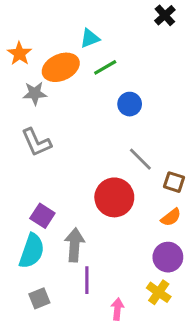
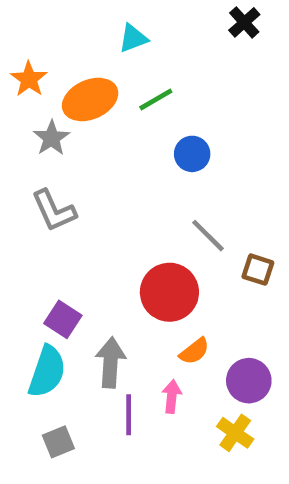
cyan triangle: (90, 38) -> (133, 38), moved
gray star: (35, 93) -> (52, 138), turned -30
orange semicircle: (171, 217) -> (194, 351), moved
pink arrow: (117, 309) -> (172, 397), moved

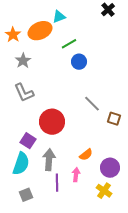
orange ellipse: (90, 99) -> (40, 31), moved
blue circle: (192, 154) -> (79, 62), moved
red circle: (169, 292) -> (52, 122), moved

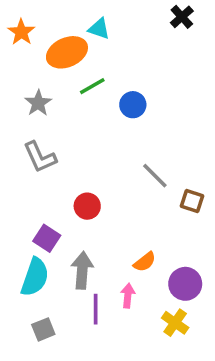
cyan triangle: (59, 17) -> (99, 29), turned 40
orange star: (13, 35) -> (21, 32), moved
green line: (69, 44) -> (92, 86), moved
red circle: (52, 122) -> (87, 206), size x0.6

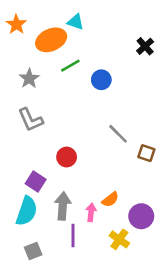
black cross: (182, 17) -> (145, 46), moved
pink arrow: (128, 296) -> (91, 212), moved
yellow cross: (175, 323) -> (119, 239), moved

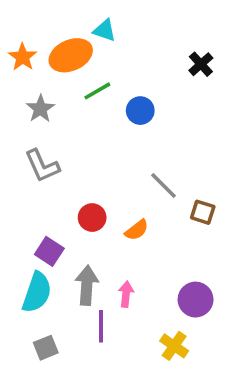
orange star: (16, 24) -> (23, 57), moved
orange semicircle: (110, 199) -> (137, 230), moved
yellow cross: (119, 239) -> (174, 346), moved

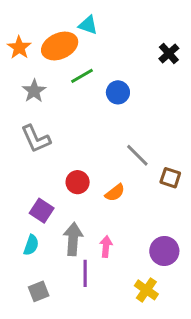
cyan semicircle: (37, 292) -> (31, 245), size x0.6

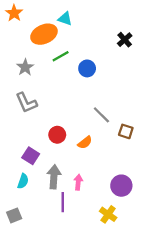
orange star: (19, 47) -> (14, 13), moved
gray square: (39, 291) -> (14, 215), moved

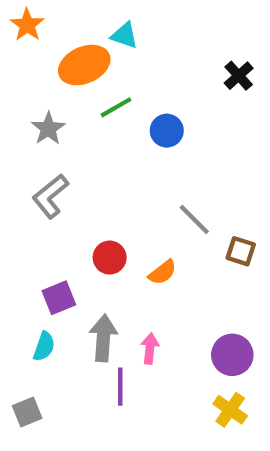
gray L-shape: (26, 103) -> (50, 196), turned 75
purple square: (31, 156) -> (59, 298), turned 35
yellow cross: (108, 214) -> (230, 410), moved

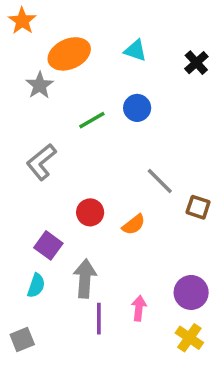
cyan triangle: (124, 35) -> (135, 50), moved
green line: (116, 107) -> (92, 120), moved
gray star: (48, 129) -> (40, 85), moved
purple square: (59, 298) -> (48, 245), turned -32
pink arrow: (150, 348) -> (139, 308), moved

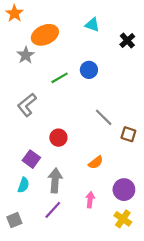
cyan triangle: (135, 50) -> (92, 25), moved
orange semicircle: (134, 225) -> (96, 162), moved
purple line: (99, 319) -> (53, 210), moved, turned 42

